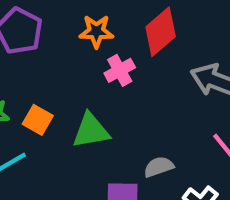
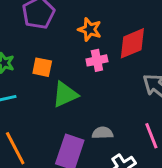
orange square: (38, 120) -> (42, 67), moved, turned -36
green triangle: (91, 131) -> (65, 94), turned -32

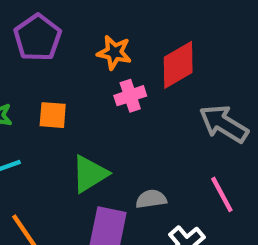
green triangle: (65, 94) -> (90, 174), moved

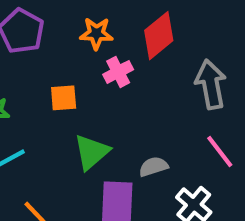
orange square: (53, 115) -> (64, 98), moved
gray arrow: (224, 124) -> (211, 84), turned 57

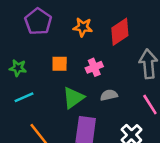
pink cross: (118, 72) -> (94, 67), moved
gray semicircle: (153, 167) -> (109, 95), moved

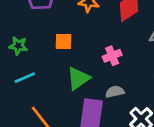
pink cross: (94, 67) -> (112, 56), moved
gray semicircle: (109, 95) -> (115, 92), moved

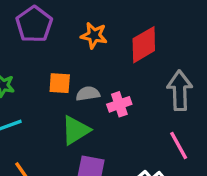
gray semicircle: (115, 92) -> (88, 94), moved

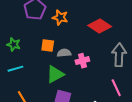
orange star: (94, 35) -> (60, 17), moved
red diamond: (144, 45) -> (100, 26), turned 60

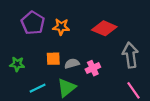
cyan line: (15, 69) -> (38, 88), moved

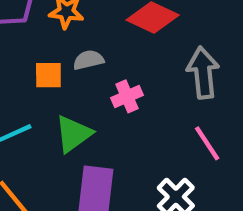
gray semicircle: (72, 63) -> (88, 60), moved

